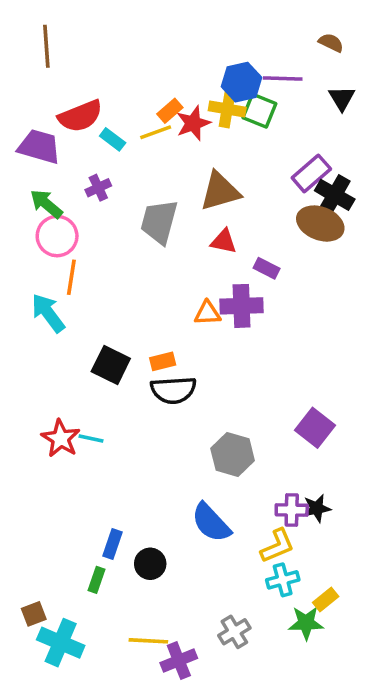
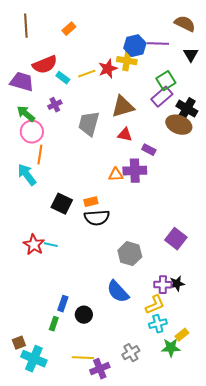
brown semicircle: (331, 43) -> (185, 24), size x1.5
orange rectangle: (170, 111) -> (69, 29), moved
green square: (259, 111) -> (166, 81), moved, turned 36
purple rectangle: (311, 173) -> (162, 97), moved

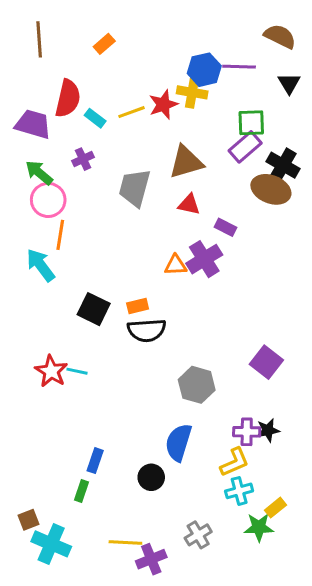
red semicircle: (45, 65) -> (68, 98), turned -55
green square: (166, 81) -> (251, 123), turned 30
purple cross: (135, 171) -> (204, 259), turned -30
blue semicircle: (118, 292) -> (178, 442), turned 60
black circle: (84, 315) -> (151, 477), moved

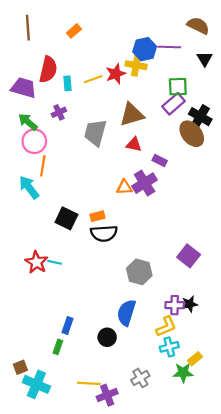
cyan rectangle: (95, 118) -> (67, 83), turned 48
brown ellipse: (271, 189) -> (192, 134), turned 30

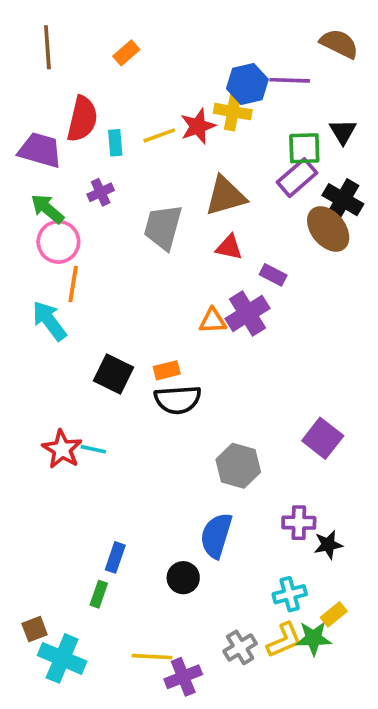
black triangle: (205, 59) -> (343, 132), moved
black star: (190, 304) -> (328, 545), moved
yellow L-shape: (166, 327) -> (284, 640), moved

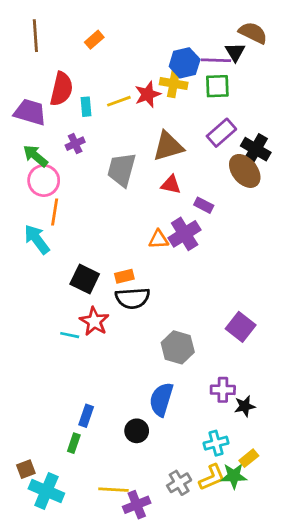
black triangle: (343, 132) -> (235, 52), moved
green square: (304, 148) -> (217, 86), moved
red star: (62, 449) -> (94, 321), moved

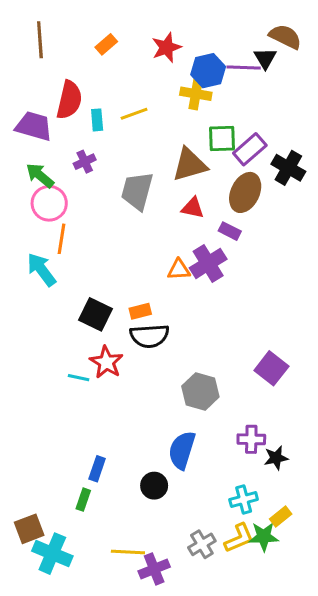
green square: (217, 86) -> (222, 138), moved
red star: (148, 94) -> (166, 47), moved
brown ellipse: (245, 171) -> (245, 192), moved, turned 64
brown square: (26, 469) -> (29, 529), size x1.4

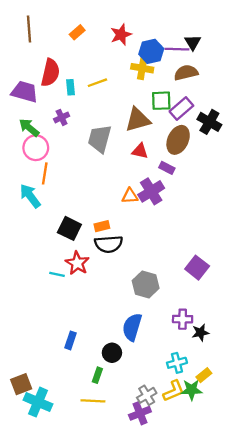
brown semicircle: (285, 37) -> (186, 73), moved, turned -40
green rectangle: (83, 500) -> (97, 375), moved
purple cross: (154, 569) -> (140, 413), moved

